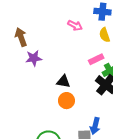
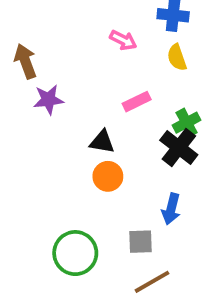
pink rectangle: (96, 59) -> (137, 102), moved
blue arrow: (95, 126) -> (171, 209), moved

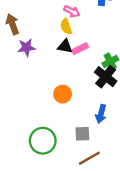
yellow semicircle: (177, 57) -> (66, 27), moved
black triangle: (102, 142) -> (65, 46), moved

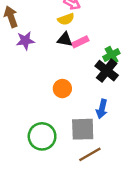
yellow semicircle: (66, 27) -> (66, 19), turned -91
gray square: (82, 134) -> (83, 129), size x1.5

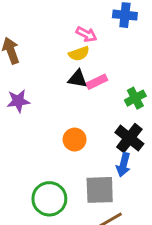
purple star: (25, 41) -> (18, 101), moved
black cross: (107, 71) -> (129, 138), moved

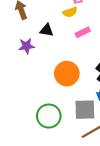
black triangle: (78, 79) -> (47, 30), moved
orange circle: (75, 140) -> (67, 74), size x1.5

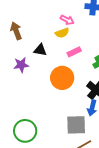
orange circle: (67, 74) -> (62, 78), moved
green circle: (49, 116) -> (25, 131), moved

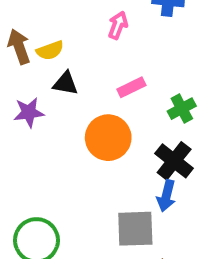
pink arrow: (67, 20) -> (118, 25), turned -96
yellow semicircle: (62, 33) -> (50, 50), moved

